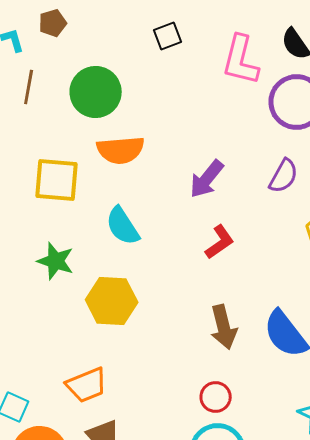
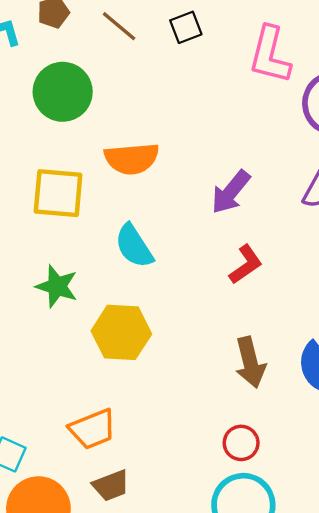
brown line: (29, 87) -> (119, 26), moved, turned -60
green circle: (96, 92) -> (63, 92), moved

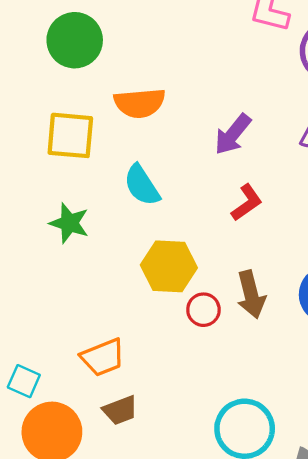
yellow hexagon: (121, 332) -> (169, 266), moved
red circle: (241, 443) -> (203, 310), moved

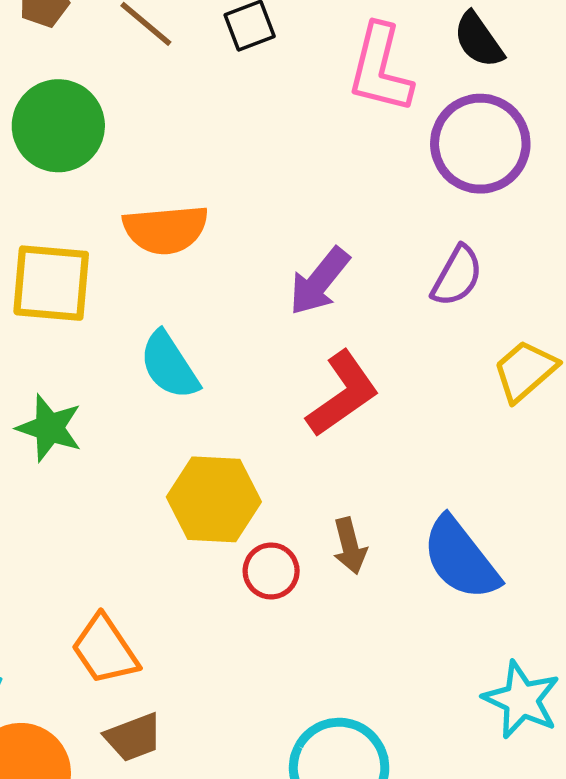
red L-shape: (247, 203) -> (343, 394), size x1.4
brown arrow: (251, 295) -> (350, 546), size x0.7
orange trapezoid: (103, 357) -> (105, 650), turned 78

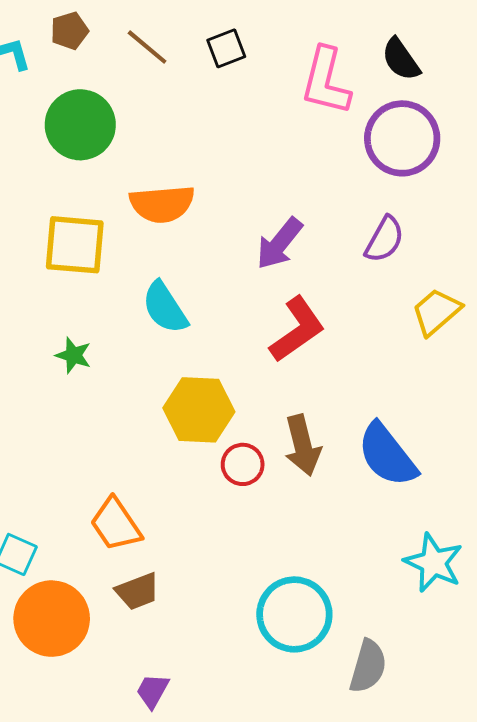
green star: (49, 428) -> (73, 355), size x0.7
brown arrow: (350, 546) -> (303, 445), size x1.4

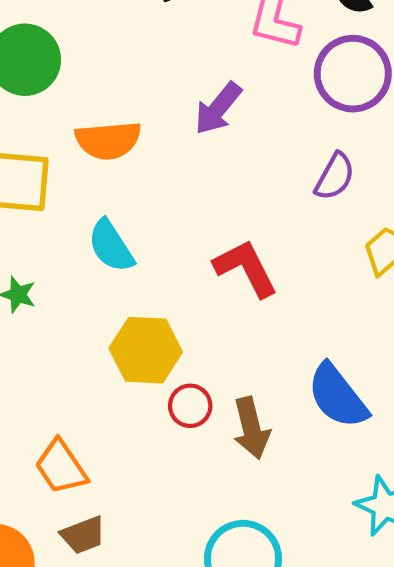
purple arrow: (279, 243) -> (218, 108), moved
red L-shape: (297, 329) -> (246, 268), turned -82
brown arrow: (303, 445) -> (251, 428), moved

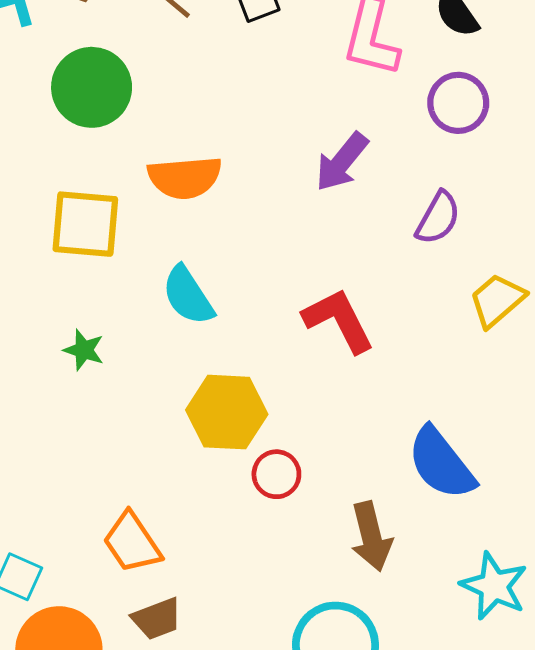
purple circle: (353, 74) -> (458, 103), size x0.7
purple arrow: (218, 108) -> (342, 162), moved
brown arrow: (251, 428) -> (371, 536), moved

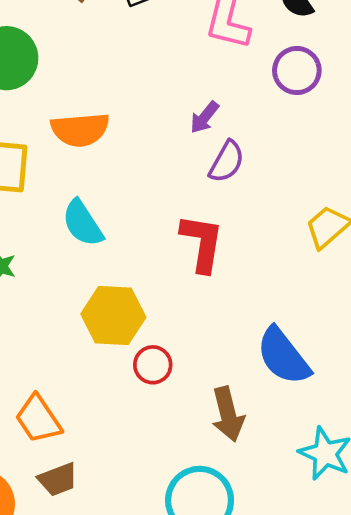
purple arrow: (342, 162) -> (204, 117), size x0.7
purple semicircle: (438, 218) -> (227, 162), moved
red L-shape: (339, 320) -> (202, 243), turned 36

